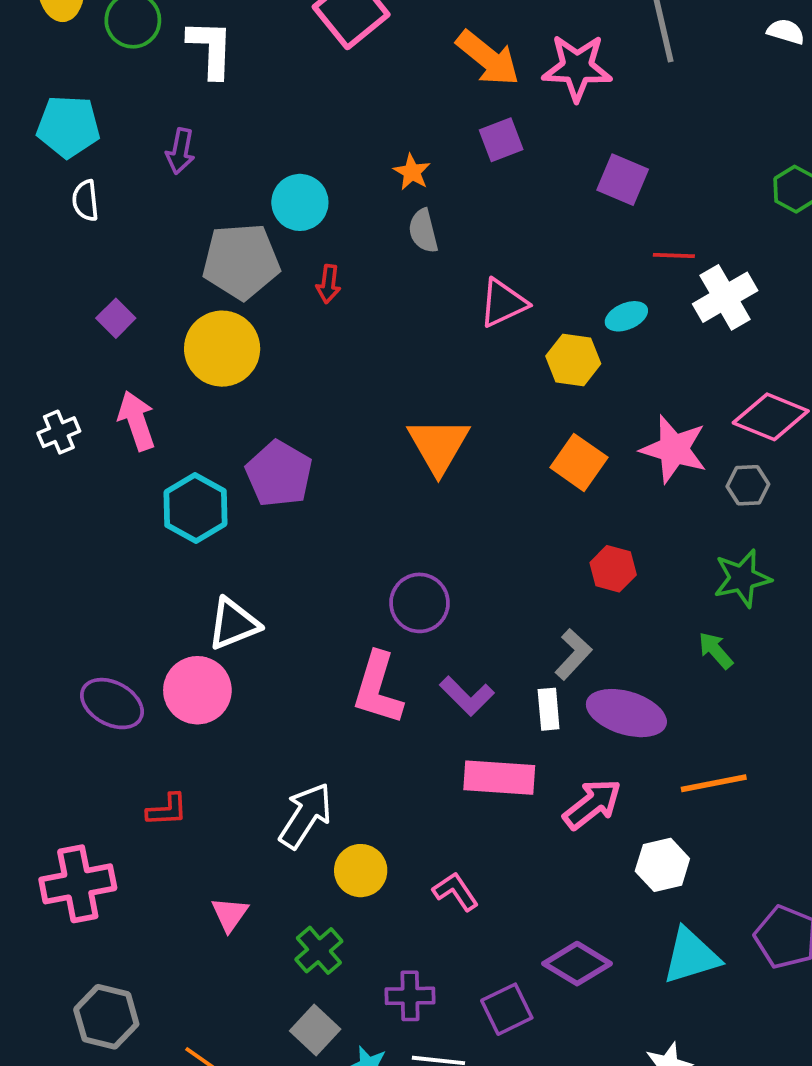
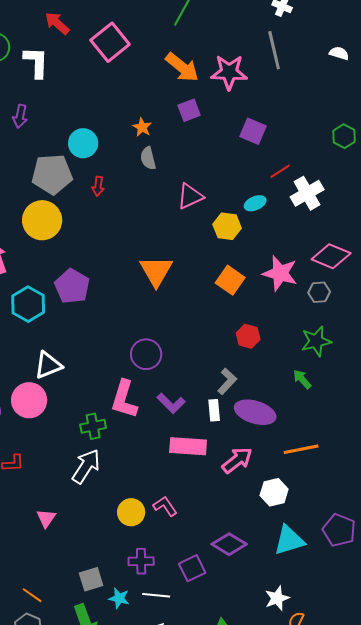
red line: (674, 256) -> (280, 171), turned -35
yellow circle: (361, 871) -> (131, 512), moved
green cross: (319, 950) -> (93, 426), moved, turned 30
gray square: (315, 1030) -> (91, 579), turned 30

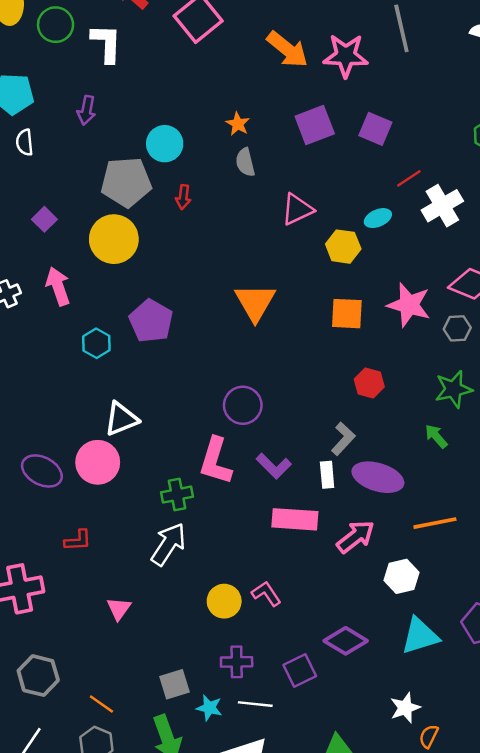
purple square: (189, 110) -> (315, 125), moved, size x1.4
orange square: (230, 280) -> (347, 314), turned -32
cyan hexagon: (28, 304) -> (96, 343), size x0.7

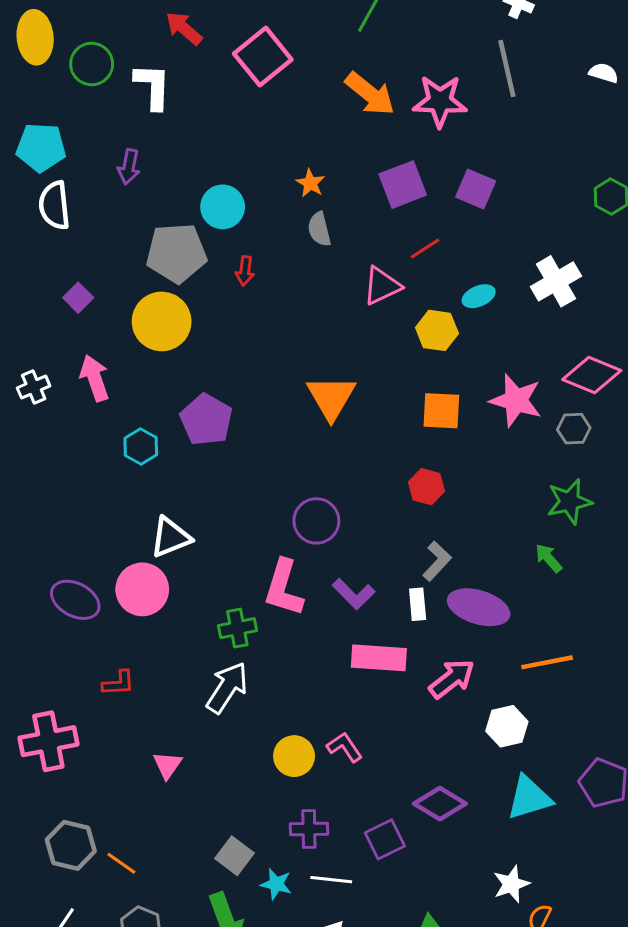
white semicircle: (25, 142) -> (54, 205), size x1.5
red line: (409, 178) -> (425, 249), moved
red hexagon: (369, 383) -> (427, 487), moved
gray square: (175, 684) -> (235, 856), turned -36
orange line: (101, 704) -> (121, 863), moved

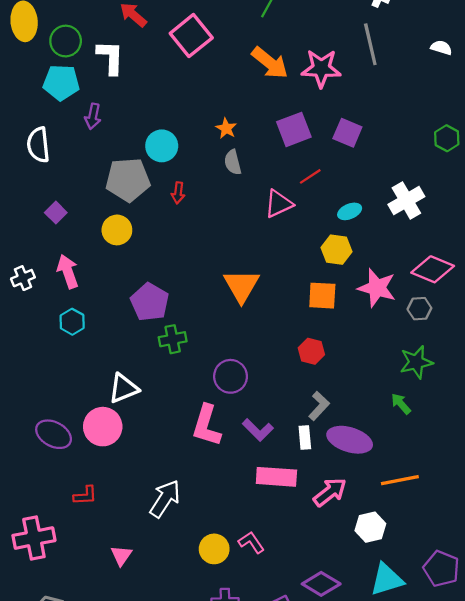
cyan pentagon: (41, 147) -> (61, 83), moved
yellow circle: (162, 321) -> (117, 230), size x0.7
yellow hexagon: (437, 330) -> (336, 250), moved
cyan hexagon: (141, 447) -> (72, 322), moved
green cross: (237, 628) -> (173, 339), moved

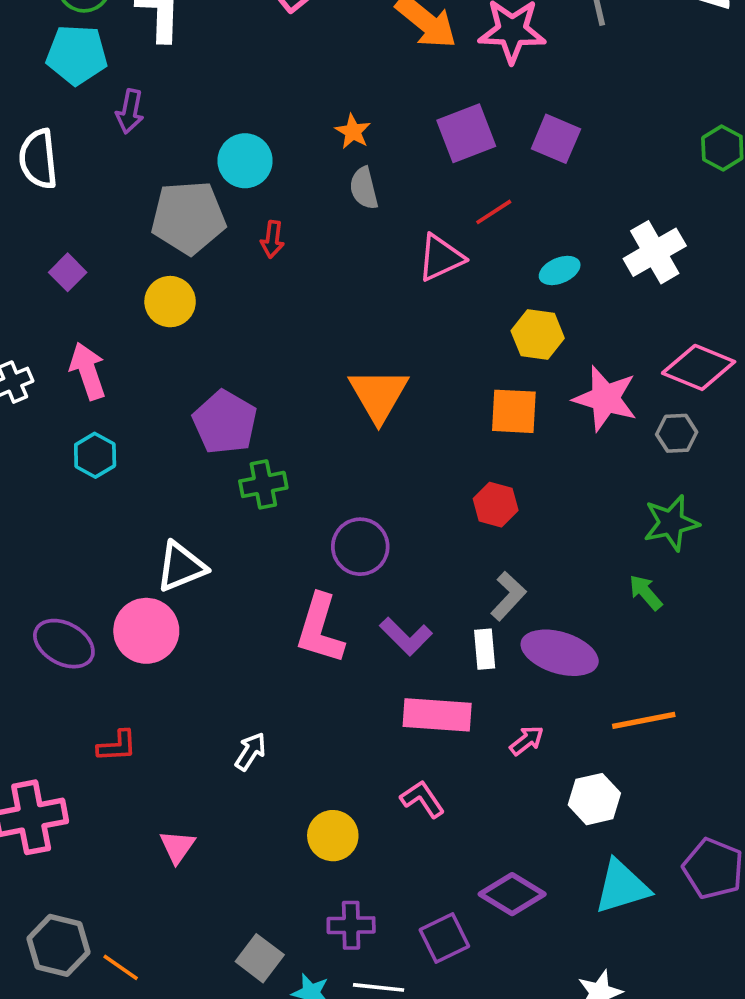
pink arrow: (330, 492) -> (527, 741), size x0.6
white arrow: (165, 499) -> (251, 751), size x0.6
pink L-shape: (251, 542) -> (422, 799), moved

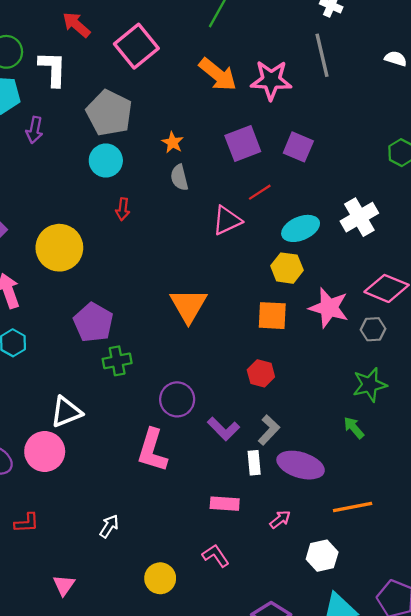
gray pentagon: (188, 217) -> (109, 113), moved, turned 30
cyan ellipse: (560, 270) -> (301, 228), size x1.5
yellow circle: (170, 302) -> (59, 248), size x1.5
purple L-shape: (406, 636) -> (224, 429), moved
pink rectangle: (437, 715) -> (225, 504), size x0.7

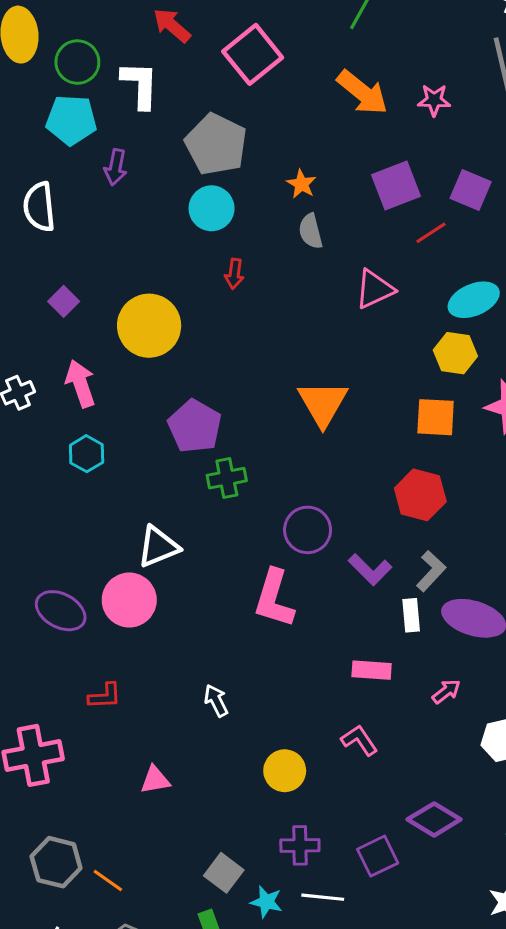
pink star: (271, 80) -> (434, 100), size x0.6
red line: (260, 192) -> (431, 233), moved
red hexagon: (261, 373) -> (420, 495), size x1.4
white arrow: (109, 526) -> (216, 701), turned -60
pink triangle: (64, 585) -> (155, 780), turned 45

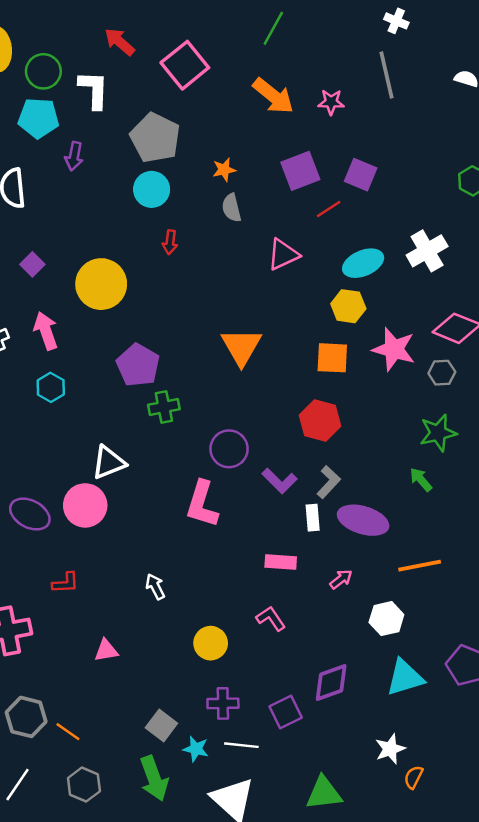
orange star: (301, 184) -> (224, 170), turned 30
purple diamond: (434, 819) -> (331, 682), turned -51

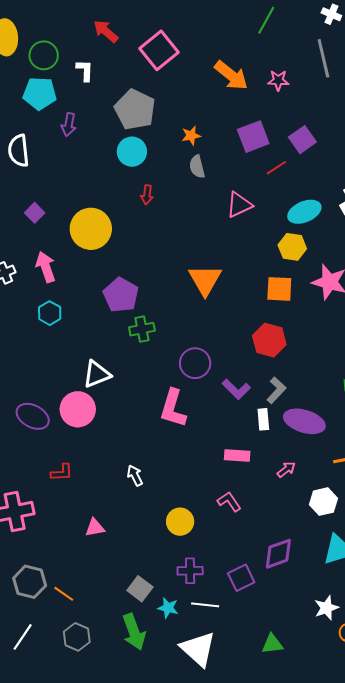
green line: (273, 28) -> (266, 20), moved
white L-shape: (94, 90) -> (85, 70), size x0.7
purple square: (361, 175) -> (302, 140), turned 32
green triangle: (324, 793) -> (272, 644), size x0.7

